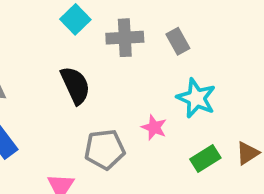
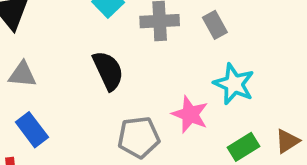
pink star: (154, 127) -> (190, 114), size x1.4

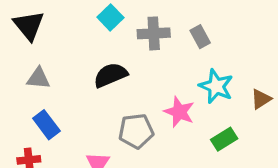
black semicircle: (108, 71) -> (110, 75), turned -88
brown triangle: (287, 141) -> (261, 99), moved

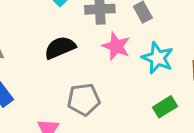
pink star: (179, 112) -> (116, 46), moved

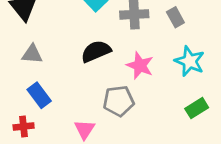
pink star: (116, 46) -> (140, 65), moved

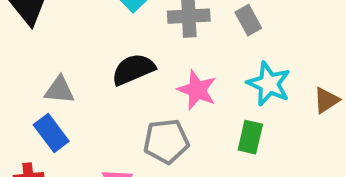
gray triangle: (32, 54) -> (59, 90), moved
green rectangle: (197, 108) -> (250, 137), moved, turned -45

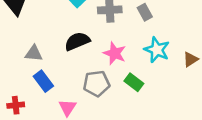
blue rectangle: (51, 133) -> (43, 81), moved
green rectangle: (250, 137) -> (134, 82), moved, turned -66

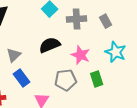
gray triangle: (34, 53) -> (14, 55), turned -49
green rectangle: (134, 82) -> (97, 79), turned 35

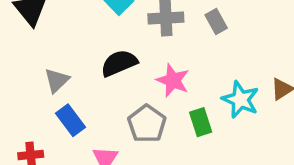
cyan star: (116, 52) -> (240, 100), moved
gray pentagon: (66, 80) -> (147, 124), turned -30

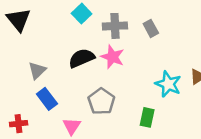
pink star: (173, 80) -> (113, 57), moved
green rectangle: (201, 122) -> (147, 117), moved, turned 30

